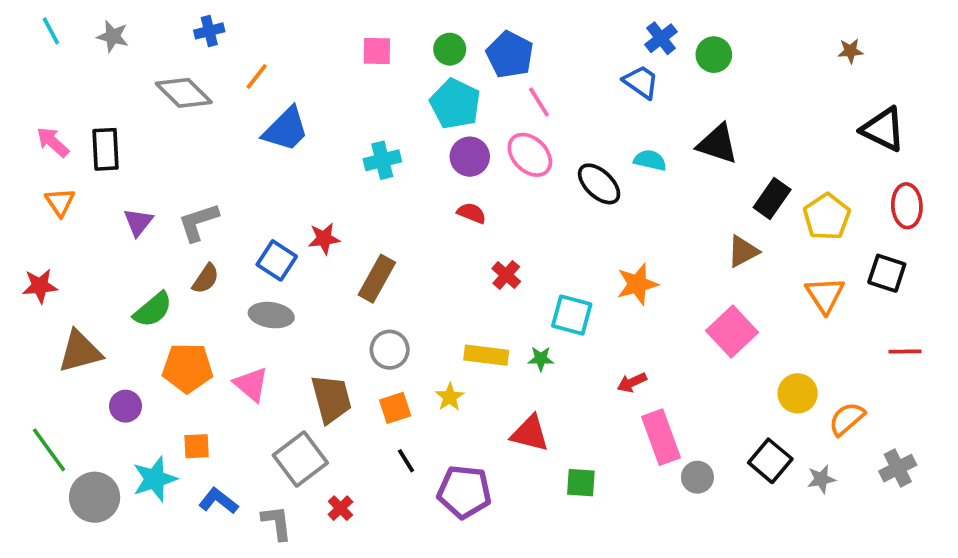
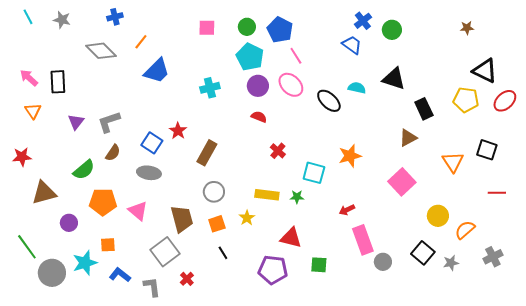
black rectangle: (772, 198) -> (424, 109), turned -60
red ellipse: (907, 206) -> (505, 101), moved, turned 50
yellow pentagon: (827, 217) -> (466, 100), moved, turned -30
red star: (324, 239) -> (178, 131), turned -30
purple pentagon: (464, 492) -> (273, 270), moved

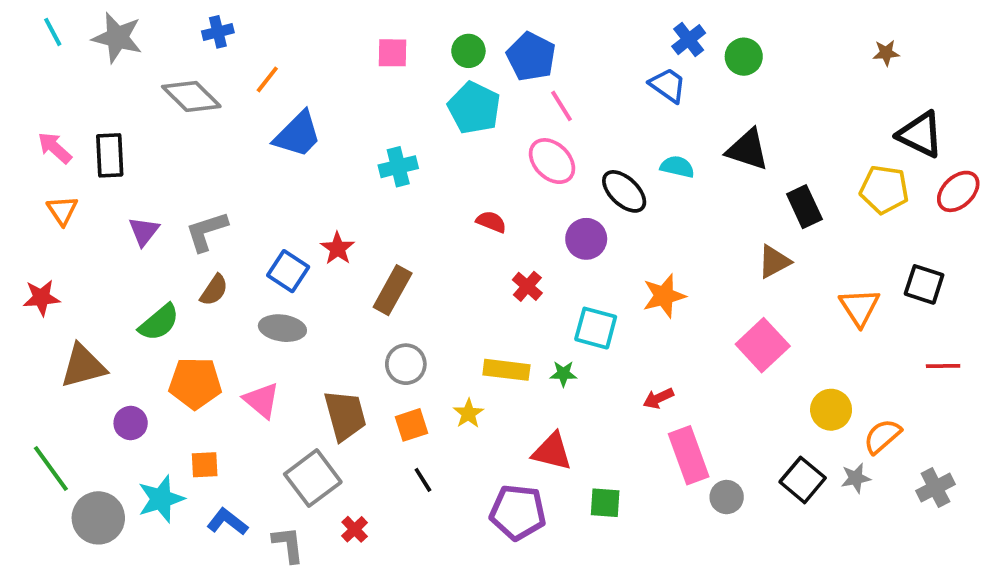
gray star: (62, 20) -> (117, 38), size x1.5
purple circle: (258, 86) -> (586, 239), moved
gray star: (451, 263) -> (856, 478), moved

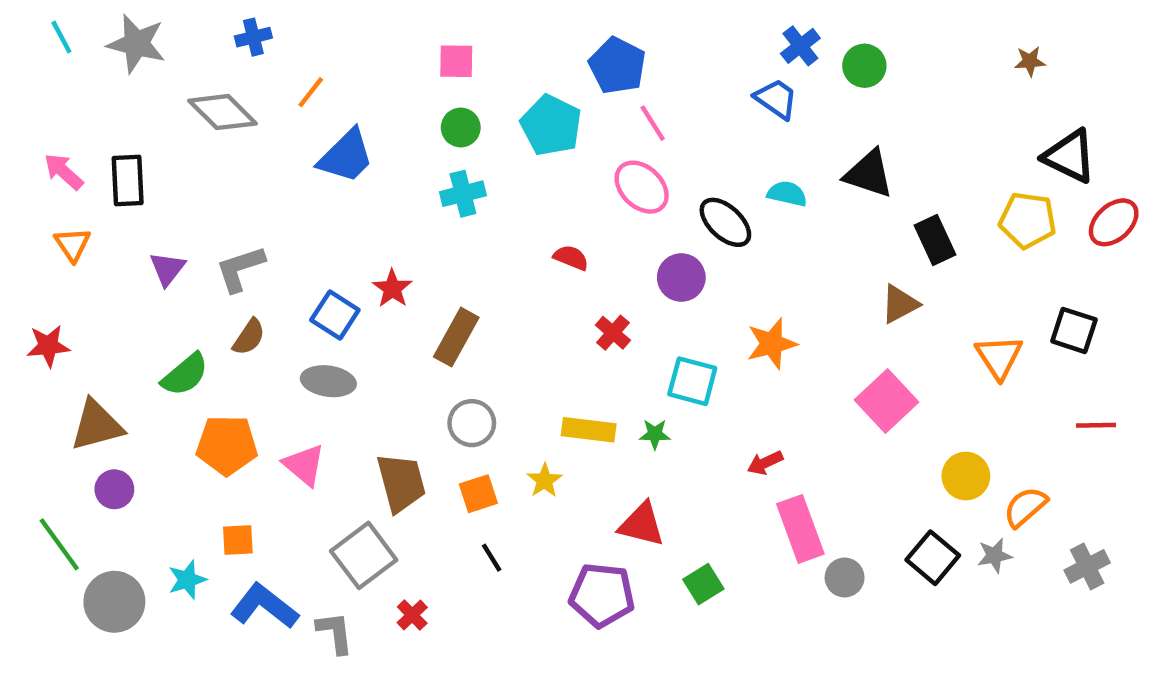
green circle: (468, 51) -> (461, 127), moved
purple circle: (131, 423) -> (114, 489), moved
cyan star: (161, 499) -> (187, 580), size x0.7
green square: (605, 503) -> (703, 584), turned -36
blue L-shape: (227, 522) -> (264, 606), size x1.4

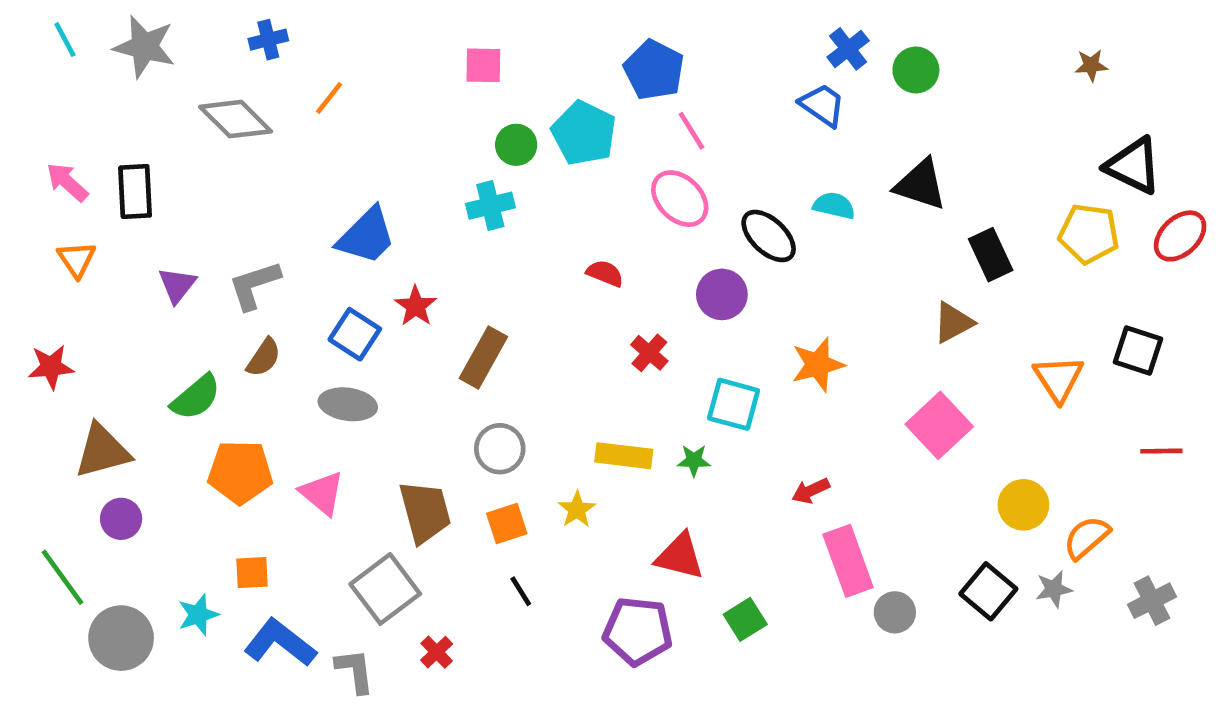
green circle: (461, 127) -> (516, 145), moved
blue trapezoid: (346, 156) -> (367, 236), moved

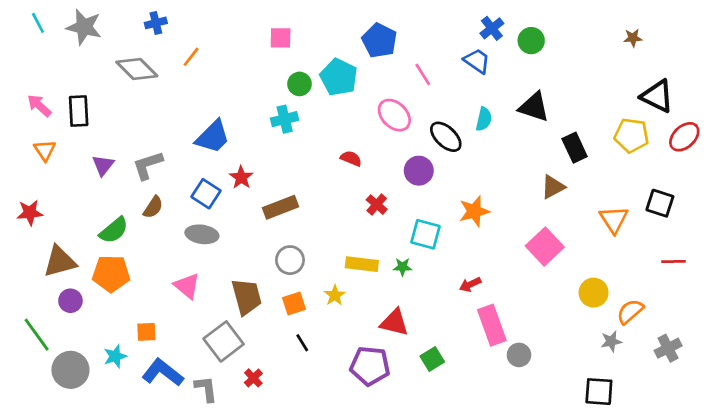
pink line: (691, 131) -> (423, 74), moved
cyan semicircle: (834, 206) -> (484, 119), turned 90
brown rectangle: (483, 358) -> (281, 207), turned 40
orange pentagon: (240, 472) -> (111, 274), moved
black square: (988, 591) -> (599, 392), moved, turned -36

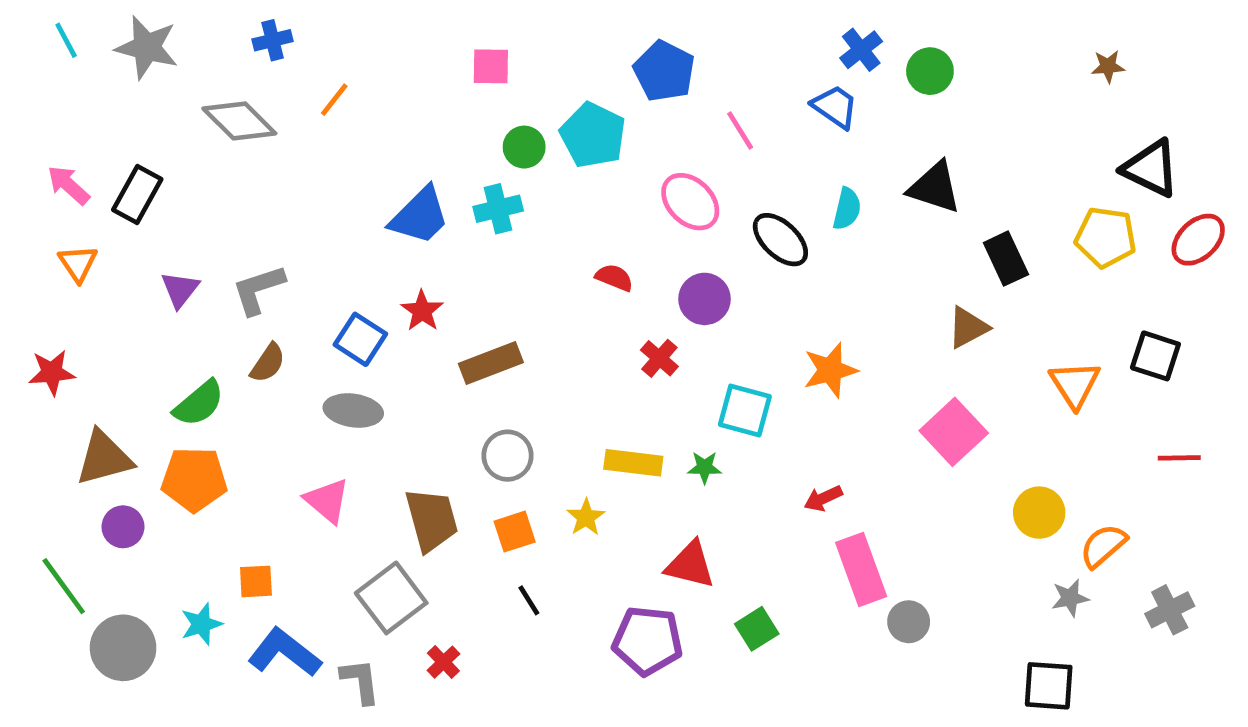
black rectangle: (79, 111) -> (137, 195), turned 32
blue trapezoid: (213, 137) -> (420, 216), moved
purple circle: (419, 171) -> (705, 299), moved

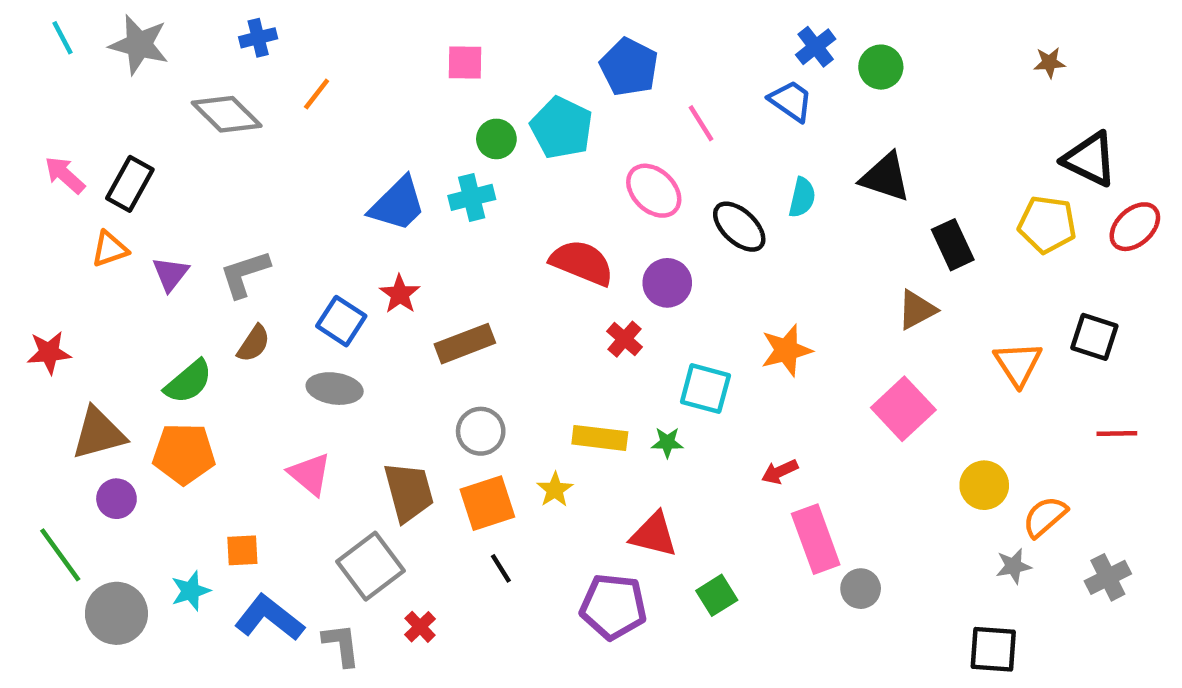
orange triangle: (78, 263) -> (110, 249), moved, turned 45
red semicircle: (614, 278) -> (582, 263), size x1.8
orange square: (515, 532) -> (487, 503), size x1.4

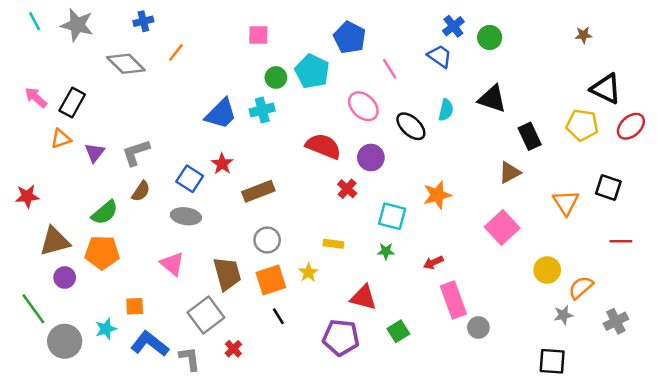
yellow rectangle: (600, 438) -> (333, 244), size x0.7
green star: (667, 442) -> (386, 251), moved

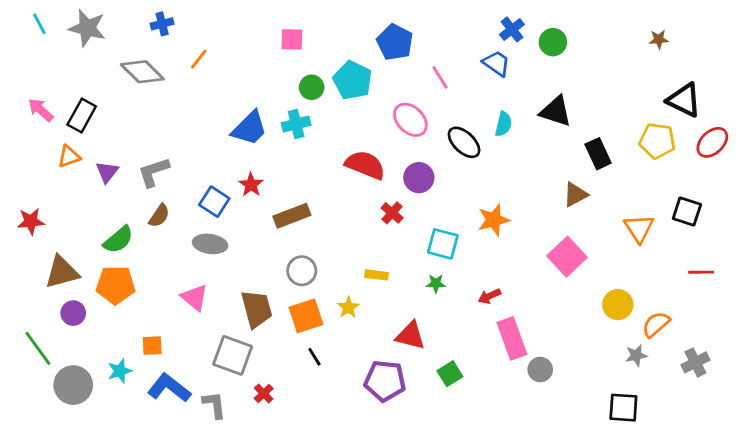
gray square: (206, 315) -> (233, 355), turned -33

